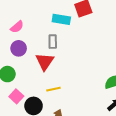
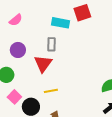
pink semicircle: (17, 27) -> (16, 20), moved

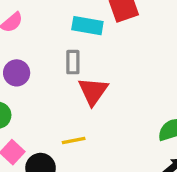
red triangle: (43, 64) -> (93, 91), moved

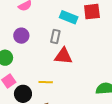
red triangle: (93, 91) -> (63, 56), turned 48

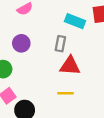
yellow line: (46, 82) -> (65, 93), moved

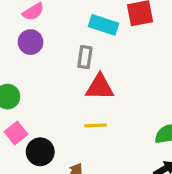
purple circle: (21, 43) -> (31, 42), moved

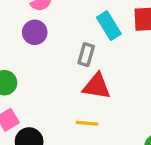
cyan rectangle: (104, 25) -> (109, 26), turned 32

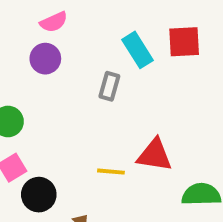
red triangle: (97, 86) -> (155, 155), moved

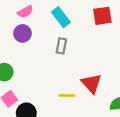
cyan rectangle: (138, 50) -> (61, 17), moved
red triangle: (155, 155) -> (91, 83), turned 45

